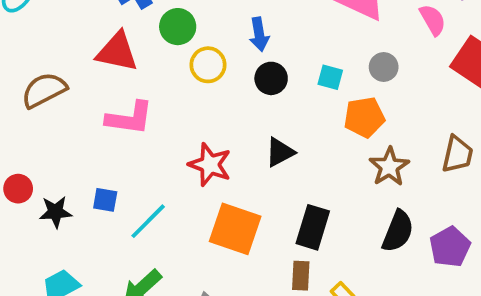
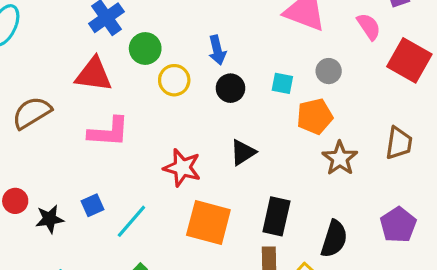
blue square: (105, 200) -> (92, 205), turned -30
black semicircle: (398, 231) -> (334, 239), moved

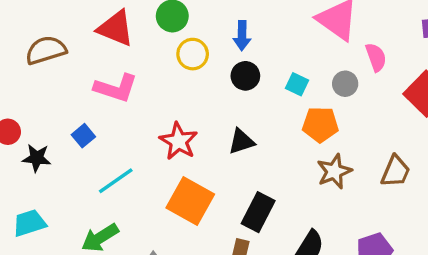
pink semicircle: (369, 27) -> (376, 57), moved
blue square: (92, 205) -> (83, 136), moved, turned -30

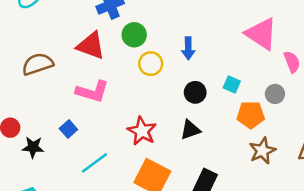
black circle: (245, 76) -> (195, 92), moved
gray circle: (345, 84) -> (275, 94), moved

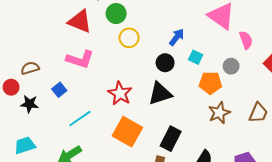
blue arrow: (188, 48) -> (177, 37), moved, turned -144
brown semicircle: (38, 64) -> (30, 68), moved, size x0.7
black triangle: (190, 130) -> (160, 94), size x1.4

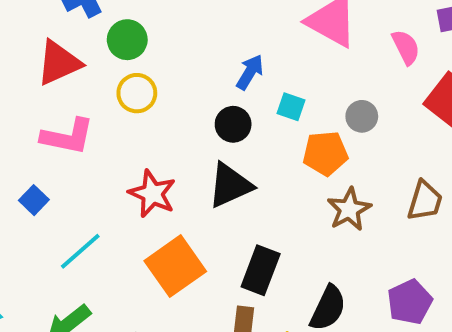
red triangle: (80, 21) -> (59, 63), turned -40
yellow circle: (129, 38) -> (137, 93), moved
pink semicircle: (246, 40) -> (406, 47), moved
orange square: (127, 132) -> (175, 266), turned 32

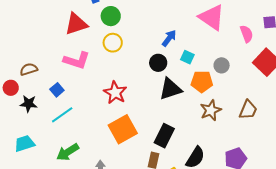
black triangle: (230, 185) -> (170, 89), moved
cyan line: (80, 251) -> (62, 115), moved

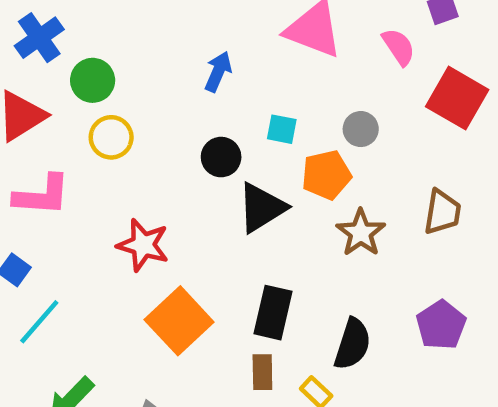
blue arrow: (169, 38) -> (218, 72), moved

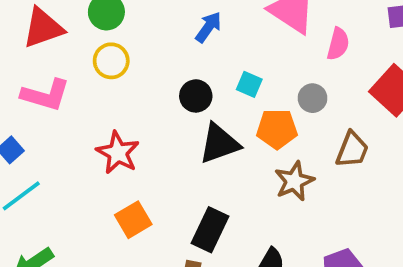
pink semicircle: (399, 47) -> (338, 44), moved, turned 36
brown trapezoid: (442, 212) -> (352, 150), moved
orange square: (179, 321) -> (133, 220), size x0.7

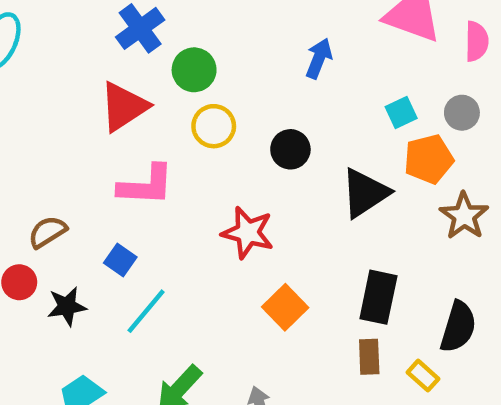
cyan square: (249, 84) -> (401, 113), moved, turned -35
black circle: (196, 96) -> (290, 149), moved

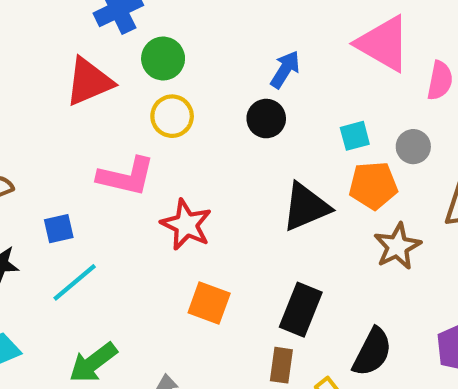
black circle: (290, 149) -> (266, 119), moved
pink L-shape: (146, 185) -> (126, 176), moved
blue square: (120, 260) -> (59, 229), turned 32
orange square: (285, 307) -> (209, 303), turned -36

